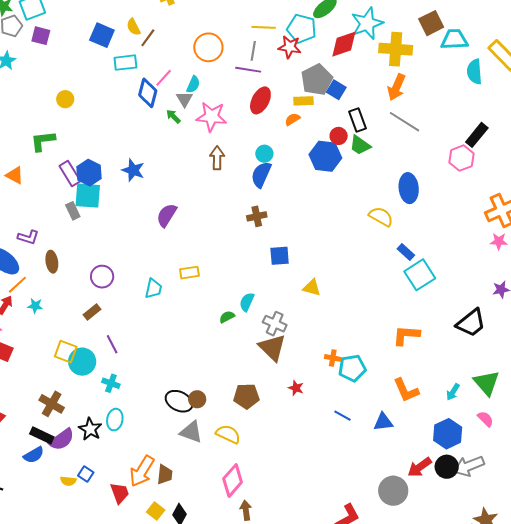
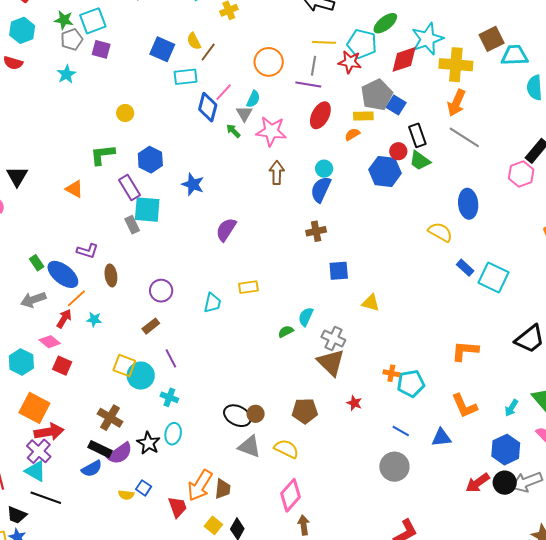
blue hexagon: (89, 173) -> (150, 160), moved
cyan square: (420, 275) -> (494, 277), moved, turned -32
gray circle: (393, 491) -> (394, 467), moved

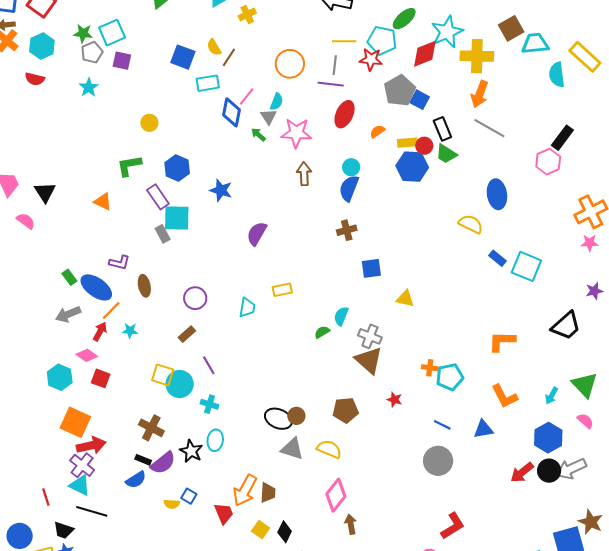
yellow rectangle: (363, 116) -> (407, 143), moved
black rectangle: (100, 449) -> (143, 460), size x0.7

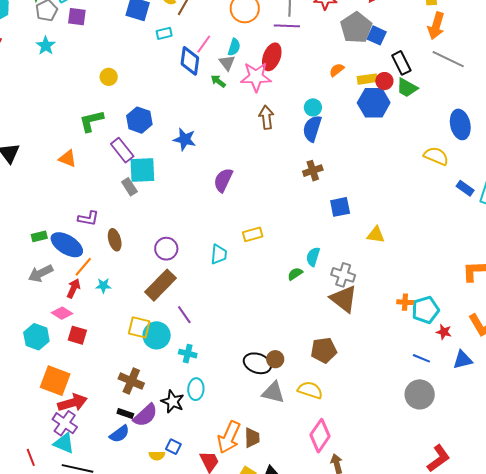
cyan rectangle: (208, 83) -> (164, 33), size x0.7
red ellipse: (345, 114) -> (272, 57), moved
green rectangle: (69, 277) -> (39, 236), turned -63
brown rectangle: (187, 334) -> (160, 285), size x1.8
red star: (395, 400) -> (444, 332), moved

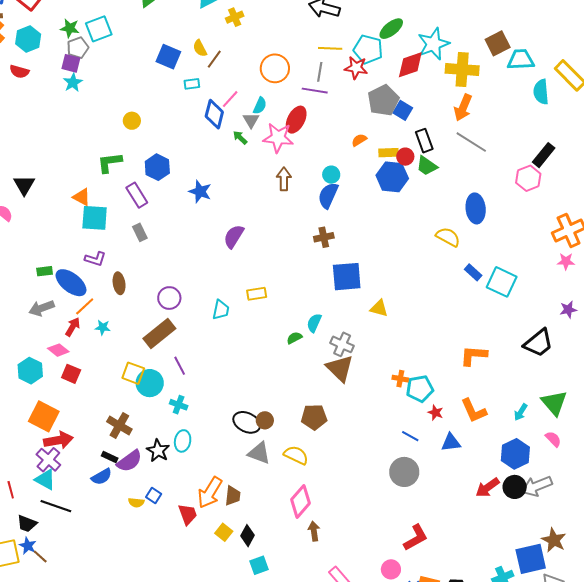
purple square: (77, 17) -> (71, 63), moved
cyan square: (142, 170) -> (95, 218), moved
blue square: (340, 207) -> (347, 277), size x1.5

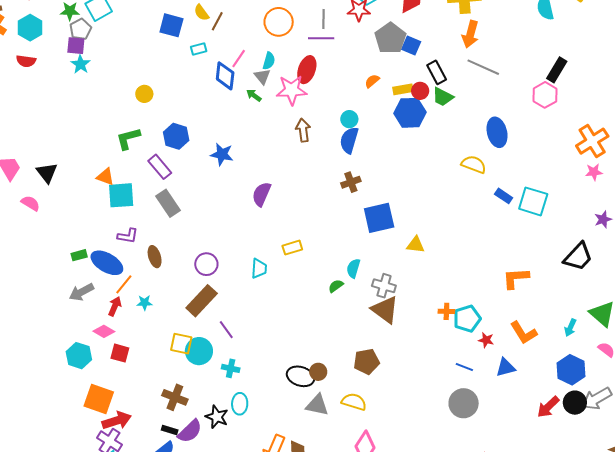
gray rectangle: (140, 232) -> (168, 203), size x1.5

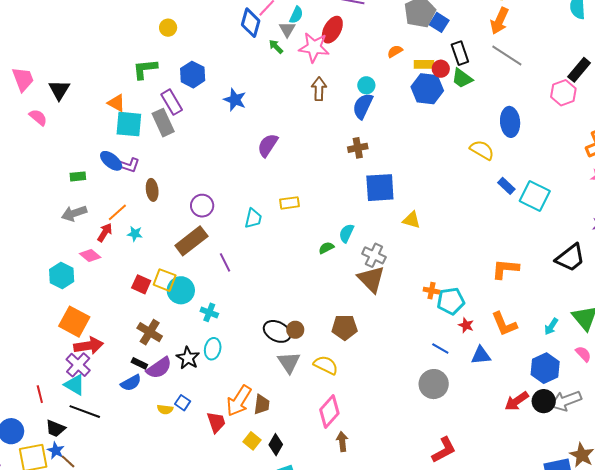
gray rectangle: (168, 203) -> (163, 123), moved
blue ellipse: (107, 263) -> (111, 161), moved, size x0.7
purple line: (226, 330) -> (225, 262), moved
red square: (120, 353) -> (141, 284), moved
gray triangle: (317, 405) -> (289, 362), turned 35

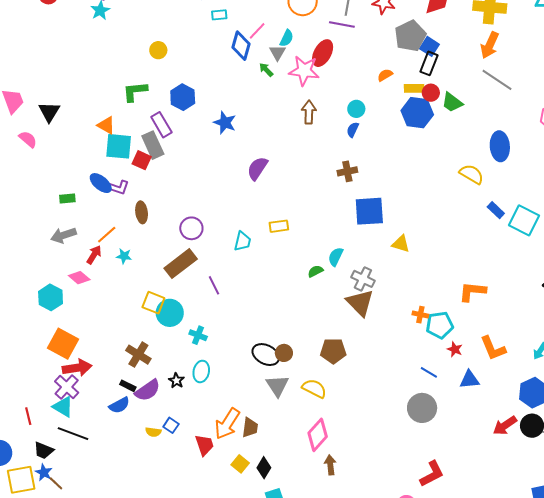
black rectangle: (460, 53) -> (429, 63), moved, turned 40
blue semicircle: (363, 106) -> (353, 130), size x0.6
orange L-shape: (505, 269) -> (472, 292), moved
red square: (141, 284) -> (142, 160), moved
black star: (188, 358) -> (176, 381), size x0.7

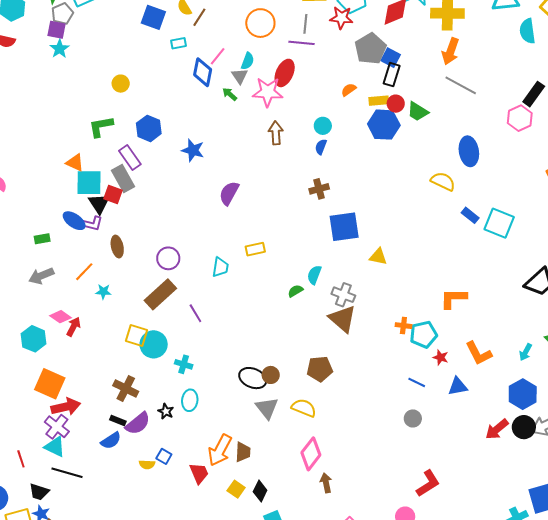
black triangle: (49, 112) -> (99, 204), moved
red arrow: (94, 255) -> (73, 327), moved
gray circle: (422, 408) -> (413, 418), size x0.6

